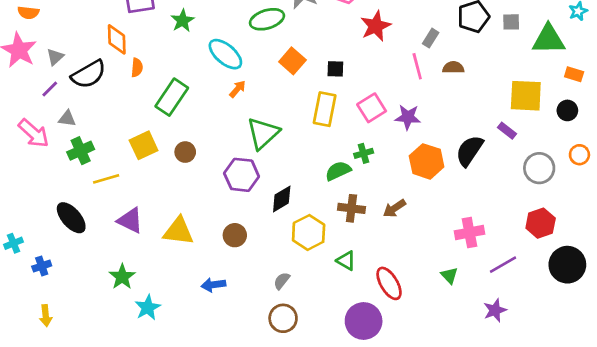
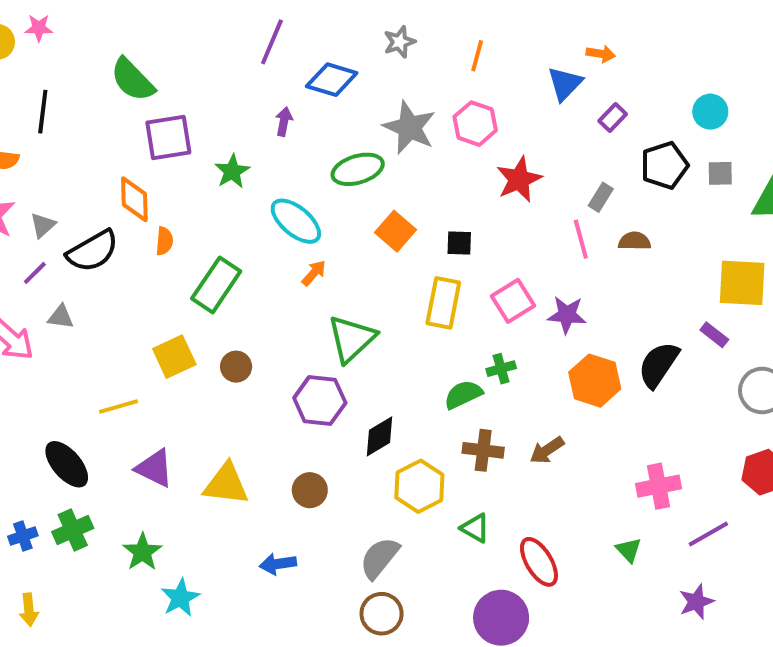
green cross: (81, 151) -> (73, 530), moved
gray semicircle: (282, 281) -> (380, 558), size x1.6

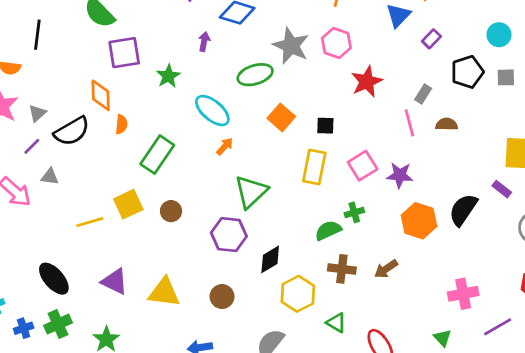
yellow line: (119, 406) -> (90, 222), moved

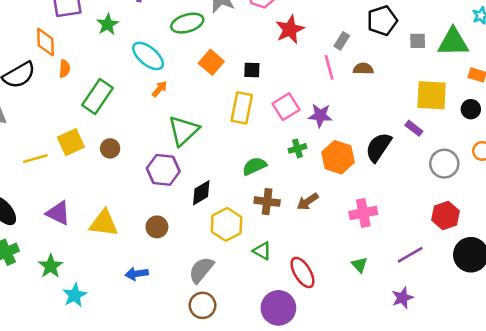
gray square: (506, 77) -> (418, 41), moved
green cross: (354, 212) -> (297, 148), moved
pink cross: (463, 294) -> (363, 213), moved

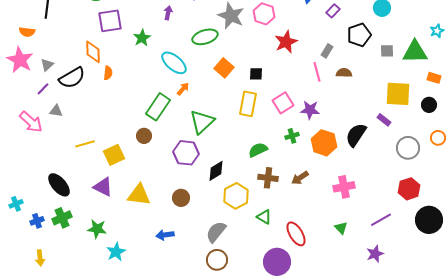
green rectangle: (97, 97) -> (158, 107), moved
yellow square: (71, 142) -> (114, 155), moved
green star: (51, 266) -> (97, 229), turned -30

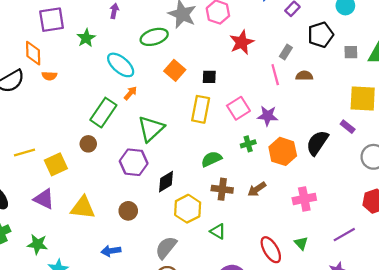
orange semicircle: (108, 73) -> (49, 76), turned 88
red ellipse: (296, 234) -> (271, 250), moved

